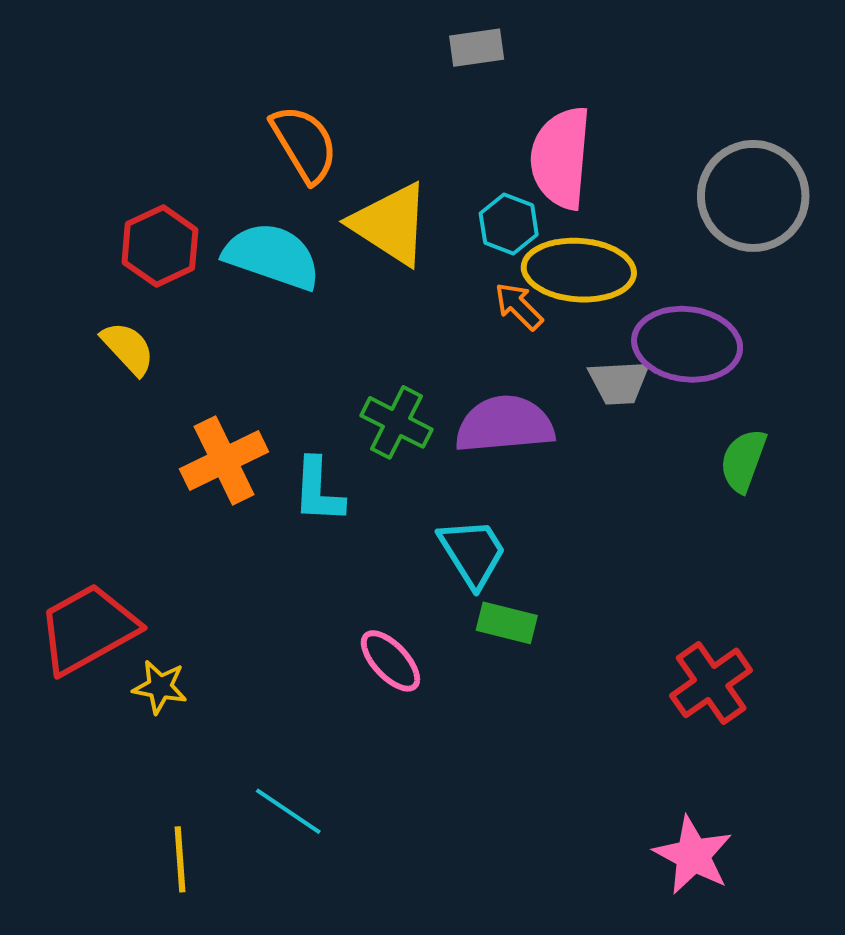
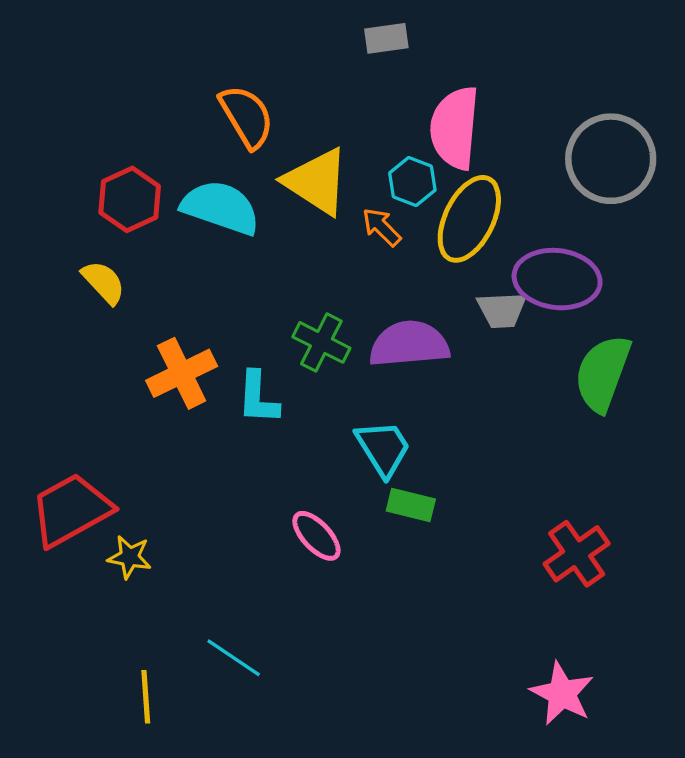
yellow ellipse: (579, 270) -> (469, 219), turned -68
orange arrow: (519, 306) -> (382, 227), moved
green semicircle: (743, 460) -> (603, 373), size x1.5

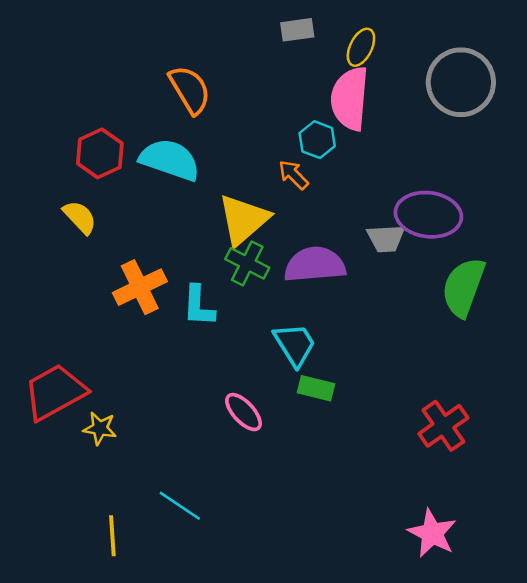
gray circle: (611, 159) -> (461, 82), moved
yellow triangle: (316, 181) -> (244, 220), moved, turned 46
yellow ellipse: (469, 219) -> (361, 47), moved, size x0.6

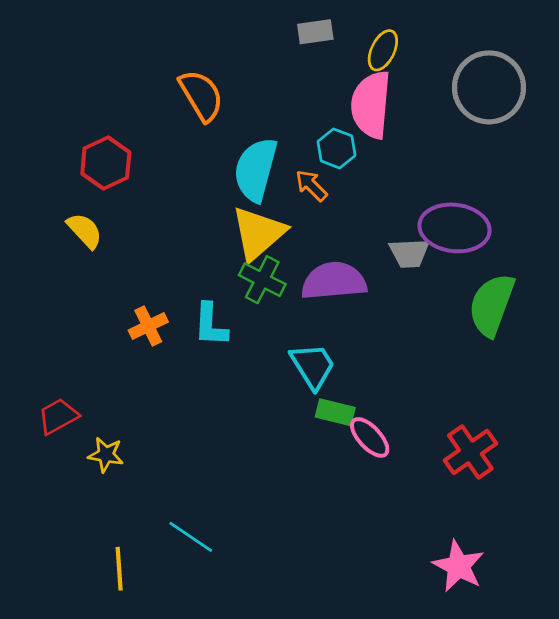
cyan semicircle: (170, 160) -> (256, 170), moved, turned -94
orange cross: (140, 287) -> (148, 326), moved, size x0.7
red trapezoid: (55, 392) -> (58, 416), size x0.6
pink ellipse: (244, 412) -> (370, 437), moved

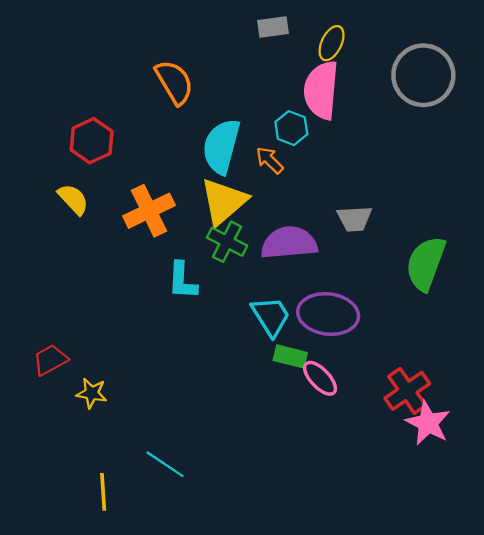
purple ellipse: (455, 228) -> (328, 314), moved
orange cross: (148, 326) -> (149, 211), moved, size x1.5
pink star: (458, 566) -> (428, 423), moved

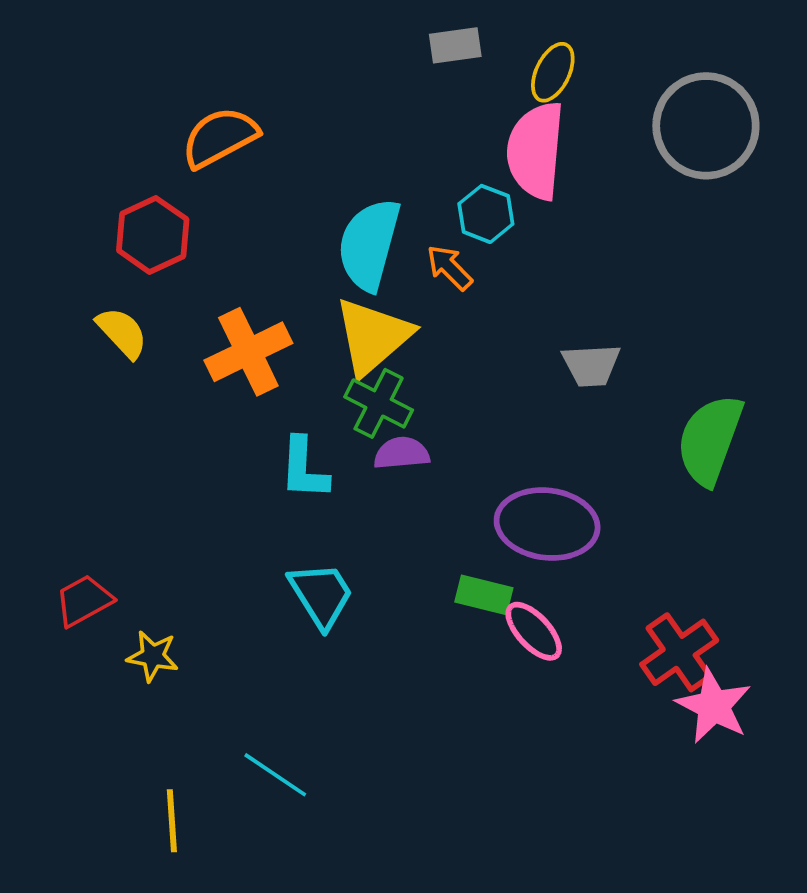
orange semicircle: (174, 82) -> (220, 137), moved, turned -87
purple semicircle: (289, 243) -> (402, 453), moved, size x0.6
cyan trapezoid: (271, 316) -> (321, 595), moved

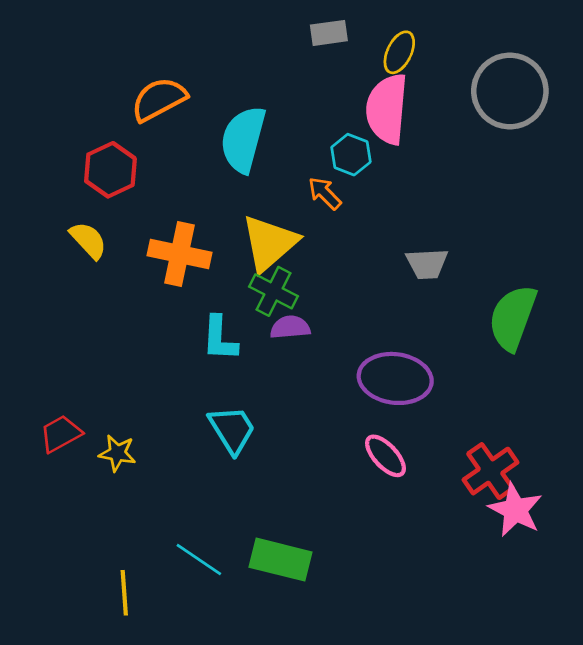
cyan semicircle: (369, 245) -> (243, 139), moved
orange cross: (248, 352) -> (180, 254), turned 38
green rectangle: (484, 595) -> (280, 560), moved, size x1.5
yellow star: (153, 656) -> (117, 453), moved

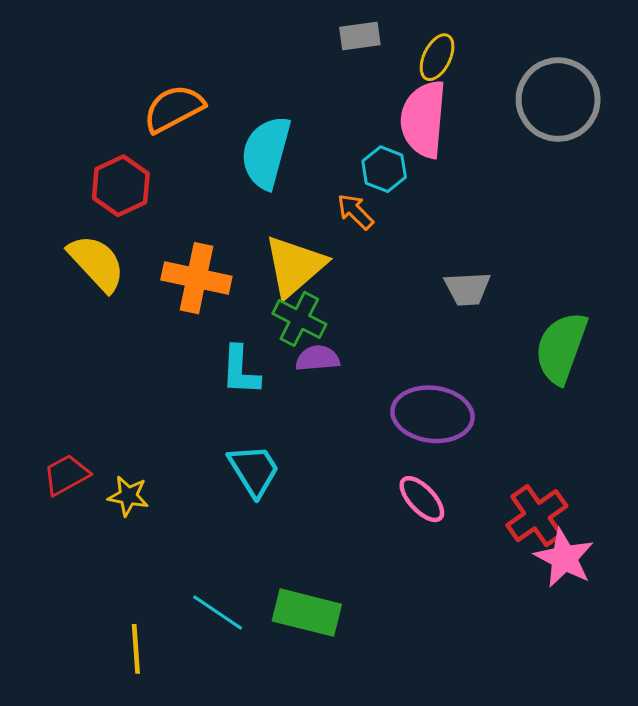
yellow semicircle: (88, 240) -> (97, 263), size x1.4

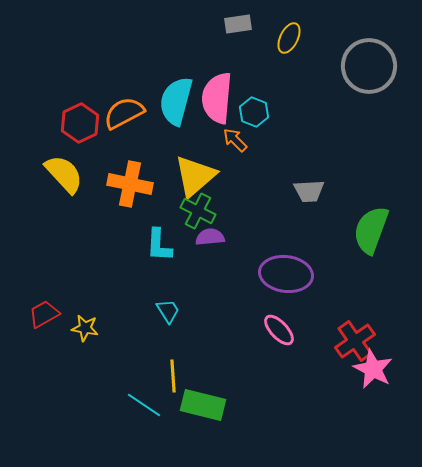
orange semicircle: (174, 109) -> (124, 113), moved
pink semicircle: (423, 119) -> (217, 98), moved
cyan trapezoid: (254, 470) -> (168, 311), size x0.7
yellow line: (136, 649) -> (173, 376), moved

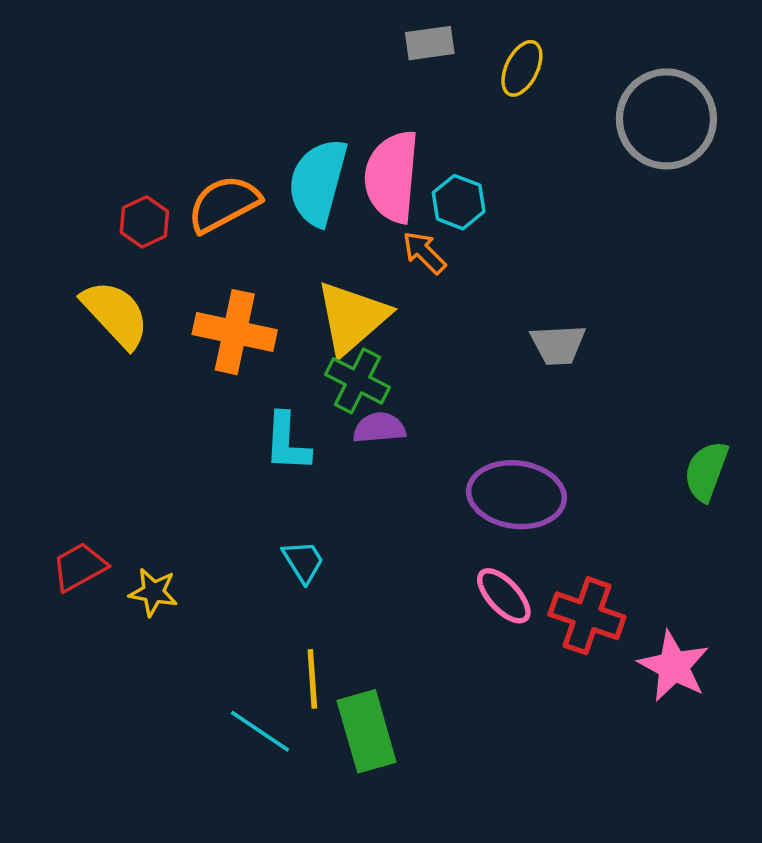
red hexagon: (80, 123) -> (144, 222), size x0.7
green semicircle: (371, 230) -> (706, 471), moved, size x0.7
red cross: (355, 341) -> (587, 616), moved, turned -36
green rectangle: (203, 405) -> (367, 731), turned 60

